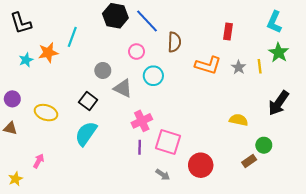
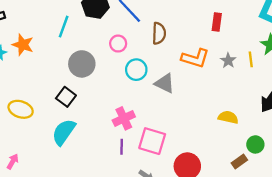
cyan line: (72, 37) -> (64, 27), moved
orange star: (48, 53) -> (23, 45), turned 30
gray circle: (103, 70) -> (82, 64), size x1.5
gray triangle: (123, 88) -> (165, 83), moved

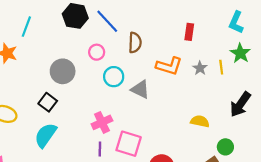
cyan line: (64, 27) -> (26, 27), moved

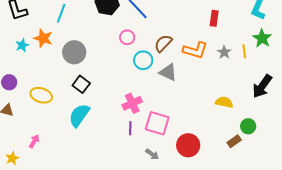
brown semicircle: (135, 43) -> (163, 43), moved, turned -138
gray circle: (63, 71) -> (74, 52), moved

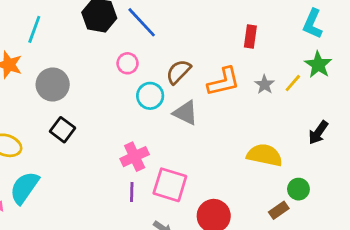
orange L-shape: (195, 50) -> (224, 82), turned -30
yellow line: (244, 51) -> (293, 83), turned 48
black arrow: (262, 86) -> (318, 133), size x0.7
yellow semicircle: (224, 102) -> (265, 155), size x1.4
cyan semicircle: (79, 115) -> (24, 188), moved

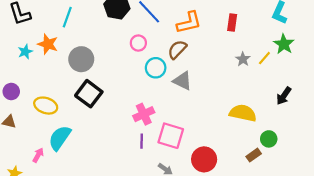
orange L-shape: (224, 82) -> (189, 23), moved
black square: (63, 130) -> (89, 94), size x1.4

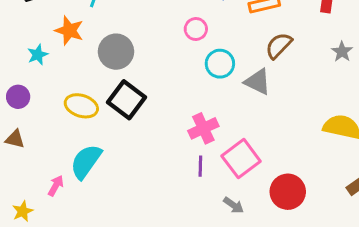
brown semicircle: (177, 49) -> (279, 46), moved
cyan star: (25, 52) -> (38, 55), moved
yellow ellipse: (46, 106) -> (81, 106), moved
pink square: (171, 136) -> (241, 159), turned 36

